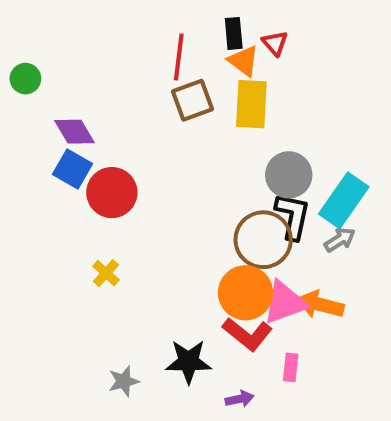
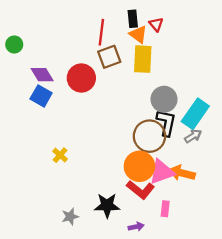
red circle: (112, 193) -> (81, 78), moved

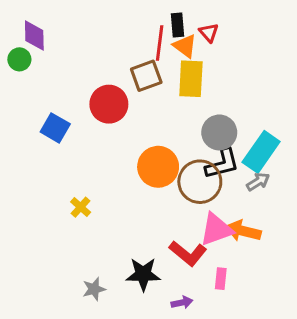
red line: (101, 32) -> (160, 43), moved
purple diamond: (42, 75) -> (34, 36), moved, turned 30
black L-shape: (166, 123) -> (222, 164), turned 64
orange circle: (139, 166) -> (158, 167), moved

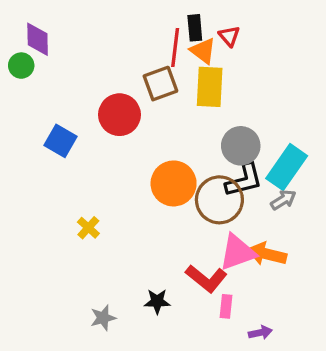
black star: (143, 274) -> (157, 301), size x0.7
pink rectangle: (221, 279) -> (226, 306), moved
purple arrow: (182, 302) -> (260, 333), moved

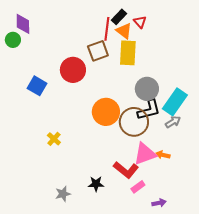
black rectangle: (195, 28) -> (119, 17), turned 49
orange arrow: (267, 254) -> (163, 155), size x0.6
pink rectangle: (226, 306) -> (138, 187), turned 48

